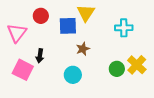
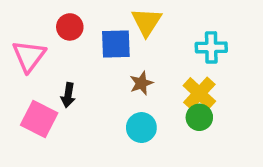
yellow cross: (137, 65) -> (199, 93), moved
cyan circle: (73, 75) -> (141, 128), moved

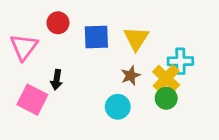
yellow triangle: (147, 22) -> (136, 38), moved
cyan cross: (211, 47) -> (180, 61), moved
brown star: (141, 83) -> (131, 75), moved

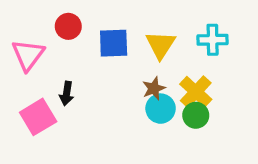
cyan cross: (180, 61) -> (213, 40), moved
pink square: (32, 100) -> (38, 117), turned 32
cyan circle: (118, 107) -> (161, 109), moved

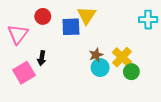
cyan cross: (213, 40) -> (148, 20), moved
yellow triangle: (161, 45) -> (87, 15), moved
green circle: (196, 115) -> (131, 72), moved

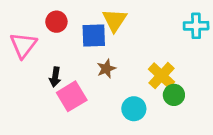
brown star: (96, 55) -> (106, 69), moved
cyan circle: (100, 68) -> (134, 109), moved
pink square: (24, 73) -> (72, 96), moved

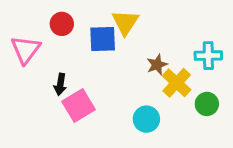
cyan cross: (196, 26) -> (208, 56), moved
brown star: (106, 69) -> (157, 65), moved
green circle: (174, 95) -> (207, 104), moved

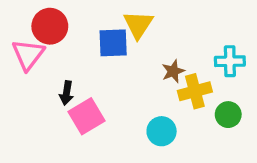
red circle: (62, 24) -> (50, 26), moved, size x1.4
yellow cross: (177, 83) -> (195, 91), turned 32

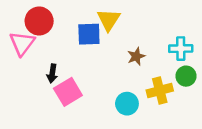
yellow cross: (195, 91) -> (160, 91), moved
green circle: (228, 115) -> (186, 76), moved

